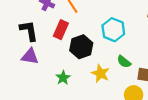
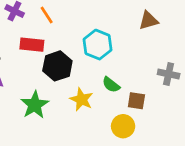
red rectangle: (61, 30) -> (32, 45), turned 72
green star: (63, 78) -> (35, 105), size x1.5

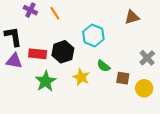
red rectangle: (32, 45) -> (38, 54), moved
gray cross: (169, 74) -> (147, 58), turned 35
yellow circle: (123, 126) -> (144, 88), moved

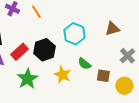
brown triangle: (132, 17) -> (112, 29), moved
red rectangle: (38, 54) -> (19, 52), turned -48

